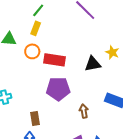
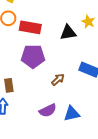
brown arrow: (84, 111) -> (58, 80), turned 56

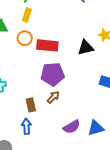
brown arrow: (58, 80) -> (53, 97), moved

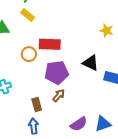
yellow rectangle: (27, 15) -> (28, 15), turned -64
orange circle: (25, 38) -> (29, 54), moved
black triangle: (86, 48) -> (91, 63), moved, turned 42

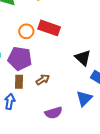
purple pentagon: (57, 73) -> (20, 59), moved
blue triangle: (103, 124) -> (84, 99), moved, turned -42

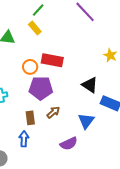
purple pentagon: (20, 59) -> (41, 88), moved
blue triangle: (84, 99) -> (86, 121), moved

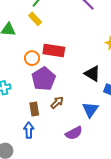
purple pentagon: (41, 88) -> (44, 79), turned -30

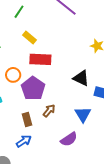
yellow rectangle: (35, 19) -> (29, 38), moved
orange circle: (32, 58) -> (13, 75), moved
blue arrow: (29, 130) -> (24, 141), turned 63

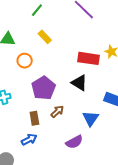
red rectangle: (40, 59) -> (89, 58), moved
orange circle: (13, 75) -> (25, 61), moved
black triangle: (81, 78) -> (79, 83), moved

